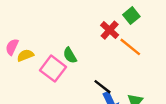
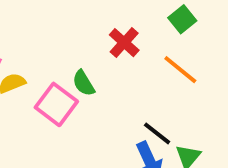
red cross: (110, 30) -> (124, 43), moved
black line: (102, 87) -> (157, 133), moved

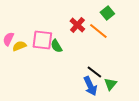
orange line: (180, 70) -> (98, 31), moved
pink square: (56, 104) -> (42, 40), moved, turned -30

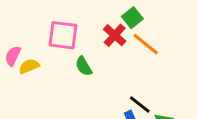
green square: (107, 13) -> (132, 18), moved
pink square: (42, 40) -> (63, 35), moved

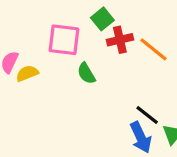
green square: (132, 18) -> (102, 19), moved
red cross: (115, 35) -> (120, 40), turned 35

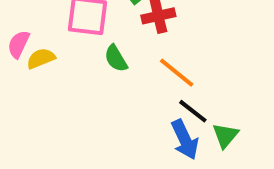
orange line: (154, 49) -> (177, 73), moved

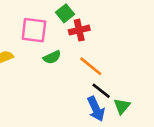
green semicircle: (116, 58) -> (52, 57), turned -84

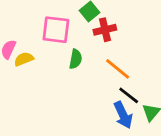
green semicircle: (52, 57) -> (76, 59), turned -54

